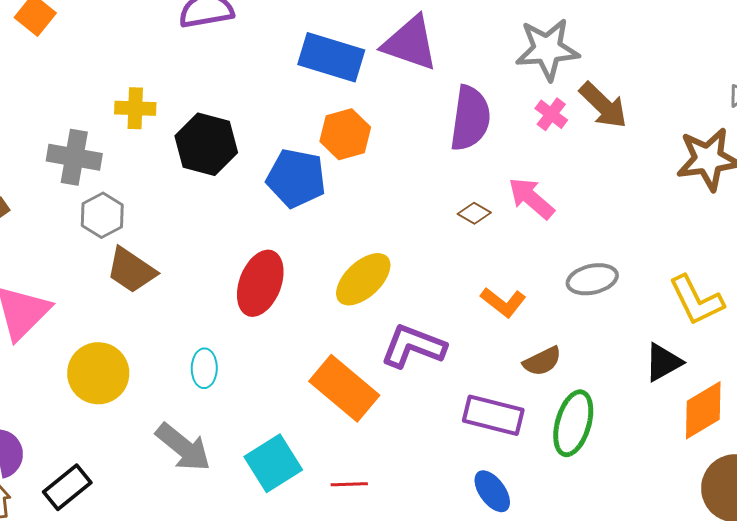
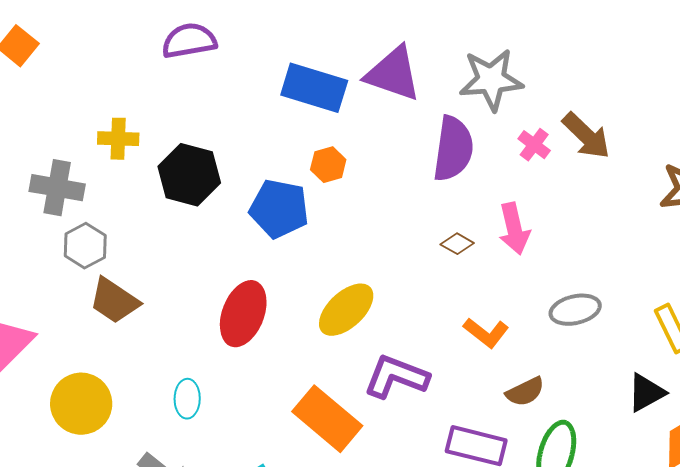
gray star: (547, 49) -> (491, 80), moved
orange hexagon: (345, 134) -> (328, 165), size x0.7
pink arrow: (531, 198) -> (514, 229), turned -144

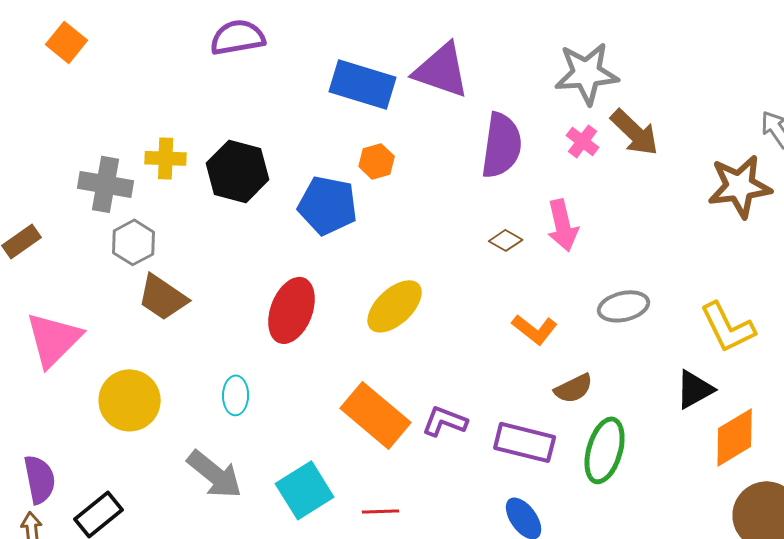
gray star: (491, 80) -> (587, 73), moved
yellow cross: (118, 139) -> (166, 158), moved
purple L-shape: (396, 377) -> (445, 421), moved, size x0.7

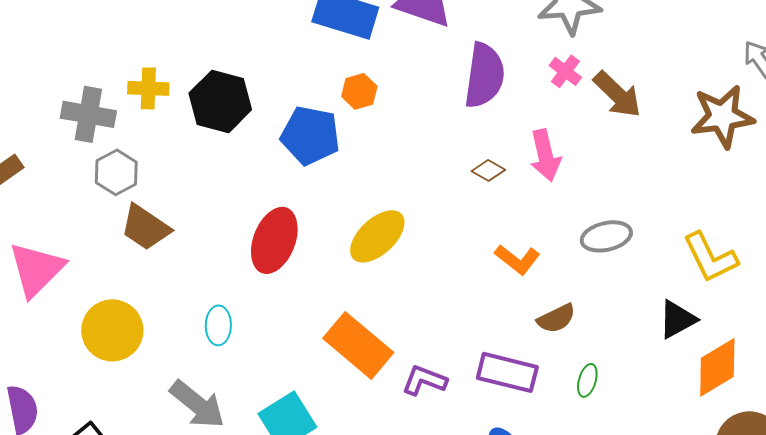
brown arrow: (635, 132) -> (617, 94), moved
purple L-shape: (445, 421) -> (424, 380), moved
green ellipse: (605, 450) -> (587, 380), size x0.5

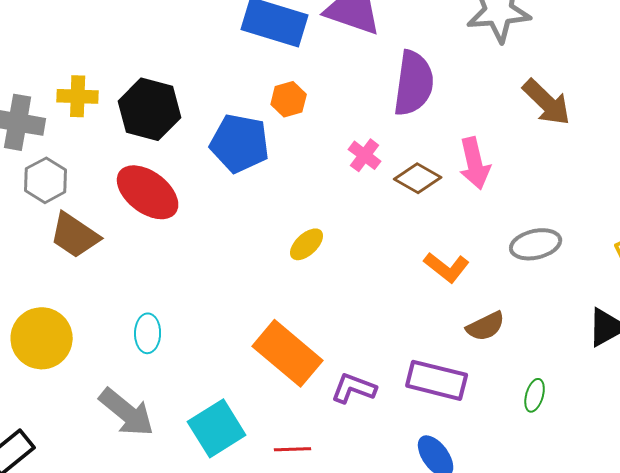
pink cross: (565, 71) -> (365, 155), moved
brown diamond: (488, 170) -> (418, 178), size x1.4
yellow ellipse: (377, 236) -> (307, 244), size x0.6
red ellipse: (274, 240) -> (148, 192), moved, turned -74
green ellipse: (587, 380) -> (535, 395), moved

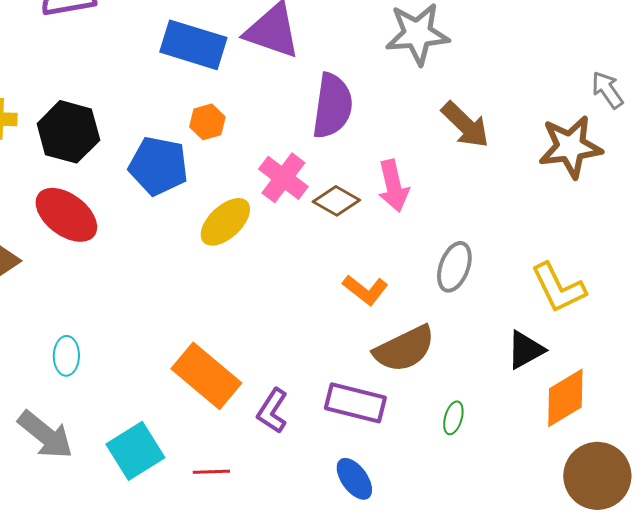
pink cross: (365, 155) -> (283, 178), size x1.5
yellow ellipse: (307, 244) -> (225, 222), moved, size x1.5
gray ellipse: (536, 244) -> (454, 267), turned -57
brown semicircle: (486, 326) -> (404, 349), size x1.6
purple L-shape: (354, 388) -> (272, 411), turned -78

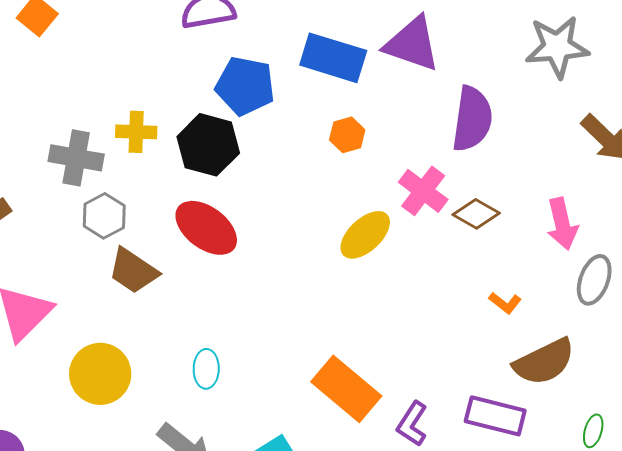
blue pentagon: (158, 166) -> (245, 86), moved
pink arrow: (393, 186) -> (562, 224), moved
orange L-shape: (365, 290) -> (505, 303), size x0.7

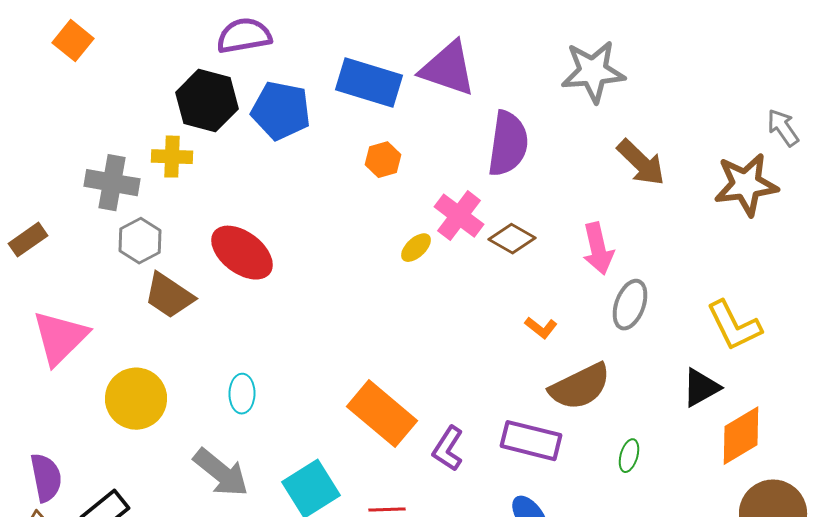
black hexagon: (208, 145) -> (207, 101), moved
yellow ellipse: (365, 235) -> (416, 248), moved, size x0.6

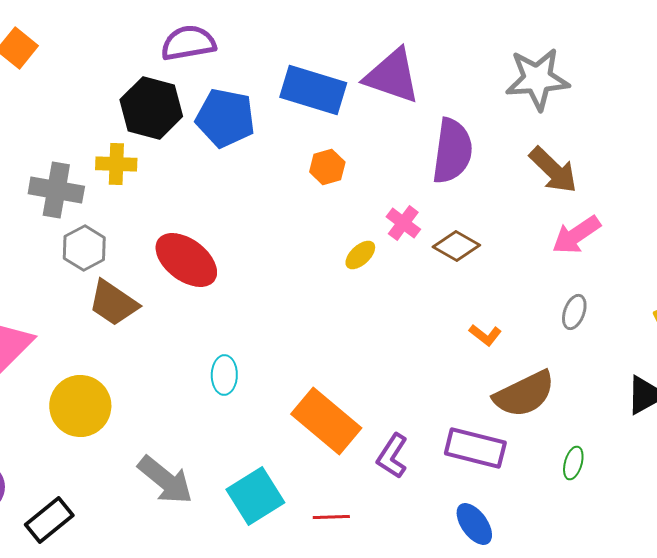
brown arrow: (641, 163) -> (553, 170), moved
pink cross: (459, 216) -> (403, 223), size x0.7
pink arrow: (598, 249) -> (576, 235), moved, turned 69
gray ellipse: (630, 305) -> (574, 312), size x0.7
cyan ellipse: (242, 394) -> (224, 375), moved

